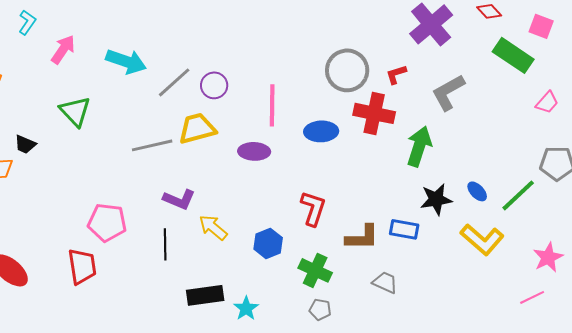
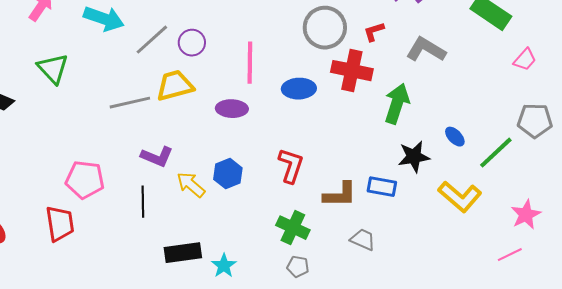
gray L-shape: (448, 92) -> (426, 50), turned 60
blue ellipse: (477, 191) -> (455, 137), moved
blue hexagon: (268, 243) -> (228, 174), moved

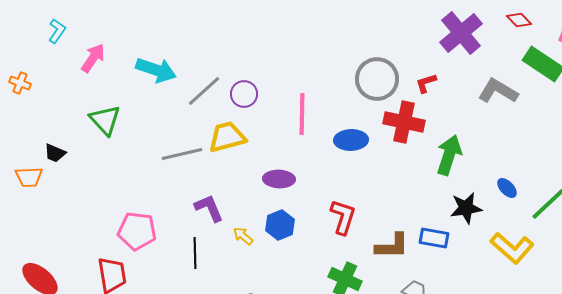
gray L-shape: (426, 50) -> (498, 91), moved
purple ellipse: (232, 109) -> (279, 179), moved
purple L-shape: (157, 157) -> (209, 208), turned -136
yellow arrow: (191, 185) -> (243, 236), size x0.7

